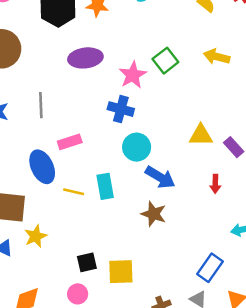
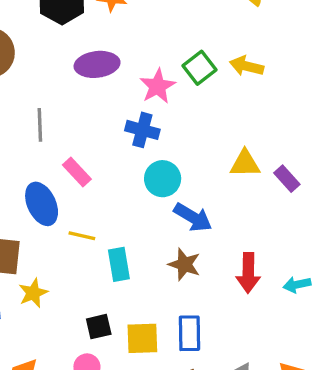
yellow arrow: (217, 57) -> (247, 66), moved
pink rectangle: (70, 142) -> (77, 172), turned 65
red arrow: (215, 184) -> (248, 273), moved, size x1.6
cyan rectangle: (105, 186) -> (119, 264), moved
blue rectangle: (210, 268) -> (189, 333), moved, turned -36

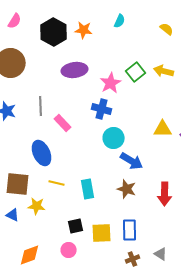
pink rectangle: (77, 172) -> (63, 123), moved
yellow line: (82, 236) -> (57, 183), moved
yellow star: (33, 293) -> (37, 206), turned 30

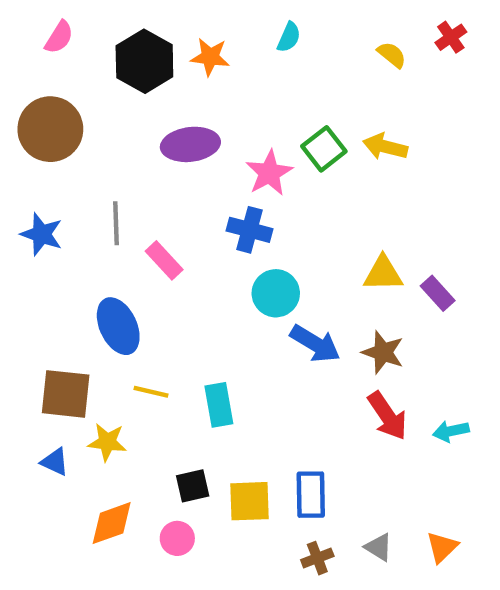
brown star: (127, 189) -> (383, 352), moved
red arrow: (165, 194) -> (387, 416), turned -35
orange diamond: (30, 255) -> (112, 523), moved

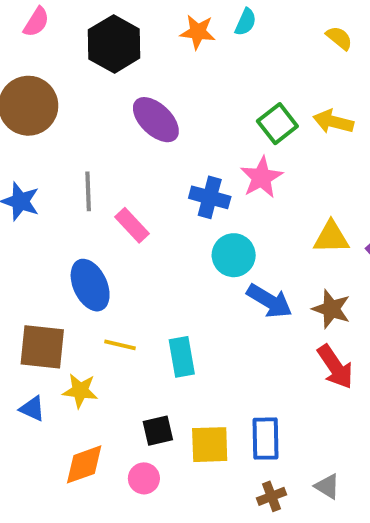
orange star: (210, 57) -> (198, 32), moved
purple ellipse: (190, 144) -> (156, 120), turned 51
pink star: (269, 173) -> (262, 177), moved

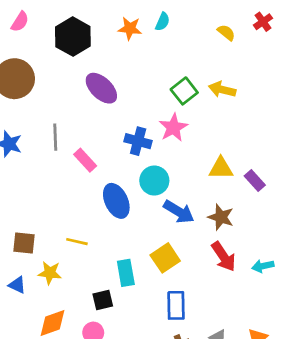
blue ellipse: (90, 285) -> (116, 201), moved
brown square: (42, 347) -> (24, 243), size x0.7
cyan rectangle: (182, 357) -> (126, 273), moved
yellow square: (210, 445) -> (165, 258), moved, turned -32

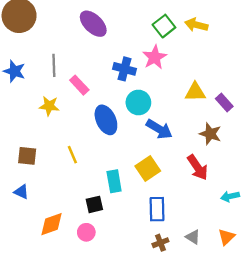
brown star: (221, 217) -> (210, 134), moved
yellow line: (77, 242) -> (72, 155), turned 54
cyan arrow: (263, 266) -> (230, 196), moved
yellow star: (50, 273) -> (49, 106), moved

